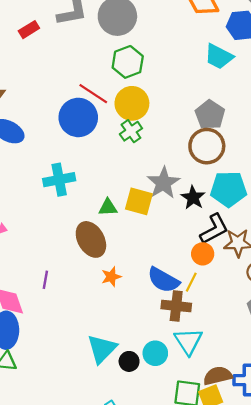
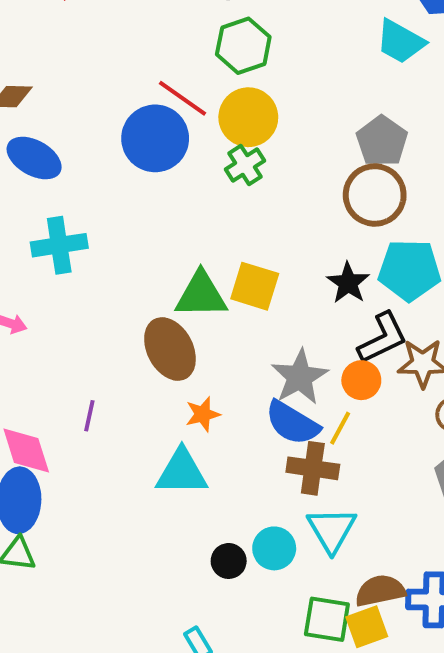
cyan cross: (59, 180) -> (59, 245), moved
gray star: (163, 183) -> (300, 377), moved
green triangle: (108, 207) -> (201, 295), size x1.6
cyan triangle: (102, 349) -> (182, 472), moved, turned 44

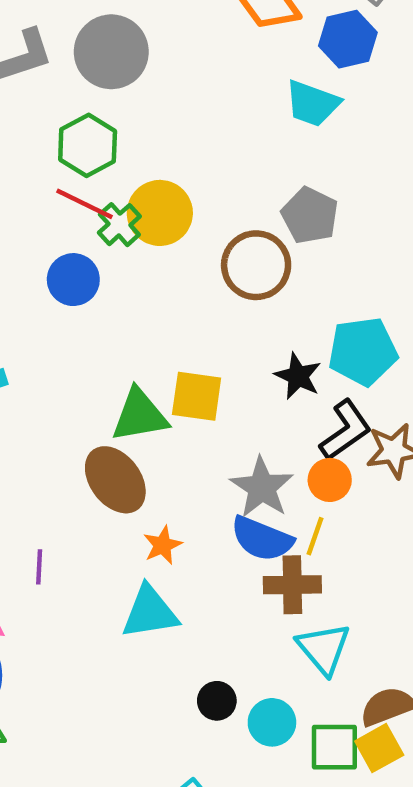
green hexagon: (243, 46) -> (88, 145), moved
blue circle: (155, 138) -> (73, 280), moved, size x0.7
green cross: (245, 165) -> (119, 225), moved
brown circle: (375, 195) -> (256, 265), moved
cyan circle: (274, 548) -> (272, 722), moved

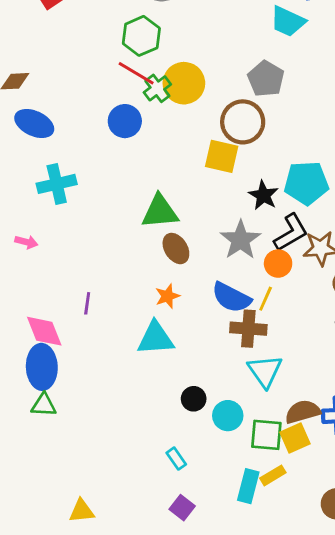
gray pentagon: (310, 216) -> (266, 79), moved
yellow square: (197, 396) -> (222, 156), moved
brown ellipse: (115, 480) -> (176, 249), moved, size x0.7
gray star: (262, 487) -> (240, 240), moved

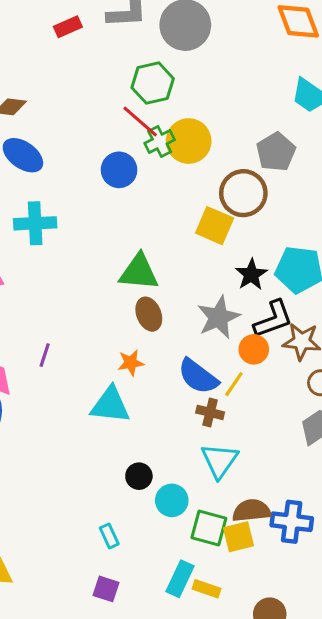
brown cross: (248, 329) -> (210, 412), size x0.7
yellow rectangle: (273, 475) -> (207, 589), moved, turned 40
purple square: (182, 508) -> (106, 589), turned -30

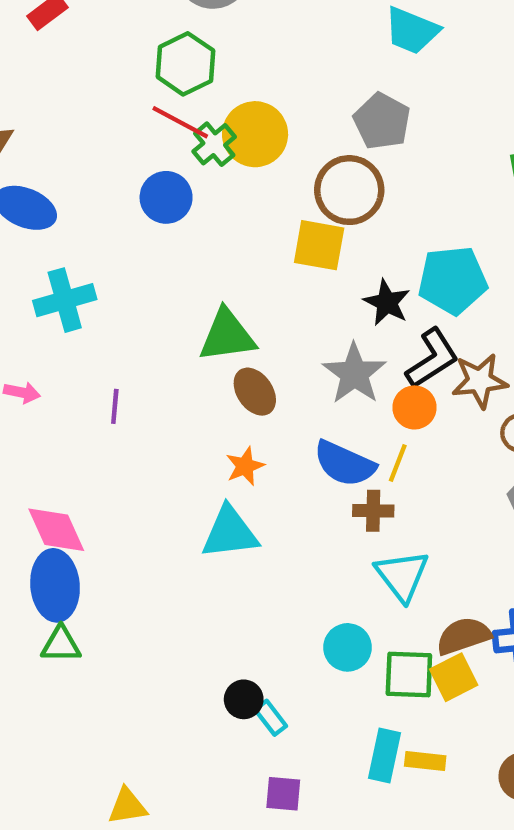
purple line: (45, 355) -> (115, 406), moved
black circle: (139, 476) -> (244, 699), moved

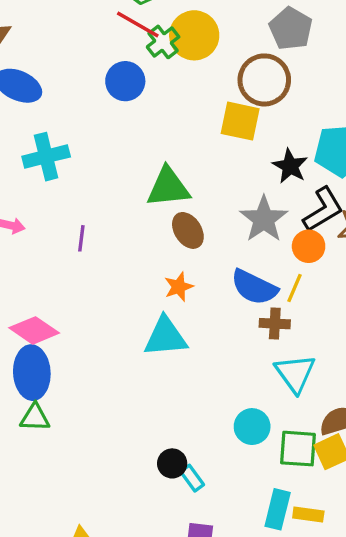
pink diamond: (56, 530) -> (34, 330), turned -33

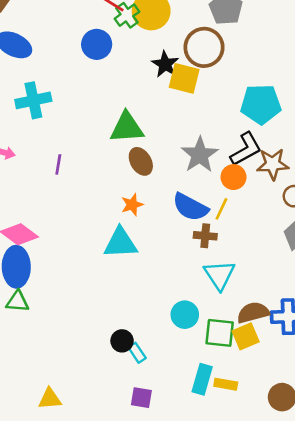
black star: (290, 166) -> (165, 64), moved

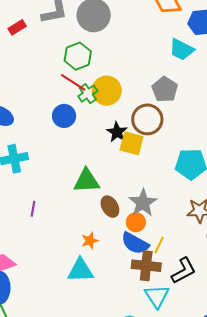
black L-shape: (246, 149) -> (184, 271), moved
brown ellipse: (141, 161) -> (110, 207), moved
orange circle: (234, 177) -> (136, 222), moved
brown cross: (205, 236) -> (146, 266), size x1.6

